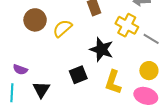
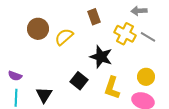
gray line: (151, 39) -> (148, 37), moved
purple semicircle: (20, 70) -> (15, 76), moved
black square: (78, 75) -> (79, 81), turned -30

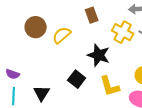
yellow L-shape: (112, 88) -> (110, 86), turned -35

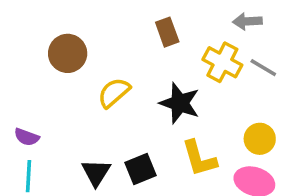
yellow semicircle: (62, 35) -> (114, 93), moved
black square: (77, 79) -> (141, 169), moved, turned 30
black triangle: (42, 93) -> (96, 173), moved

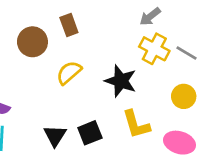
gray arrow: (247, 21) -> (150, 17), moved, turned -35
brown rectangle: (167, 32) -> (69, 25), moved
yellow circle: (260, 139) -> (184, 96), moved

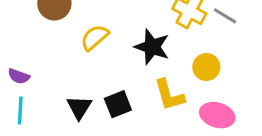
yellow circle: (184, 96) -> (206, 67), moved

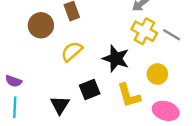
black square: (118, 104) -> (90, 89), moved

